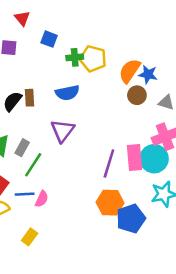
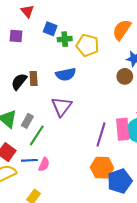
green cross: (75, 57) -> (65, 39), moved
orange semicircle: (130, 71) -> (122, 30), moved

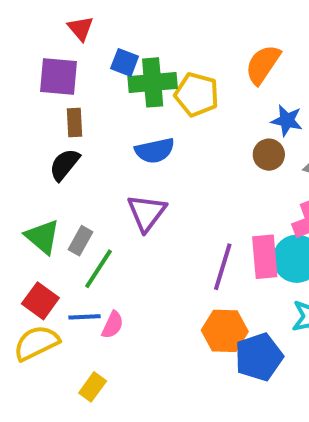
purple square: (16, 36) -> (58, 76), size x1.5
green cross: (65, 39) -> (153, 82), size x1.6
brown rectangle: (34, 78) -> (75, 123), moved

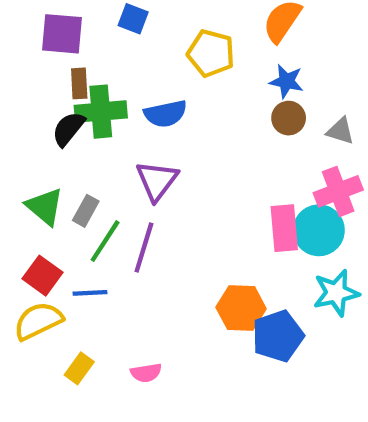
green cross: (153, 82) -> (101, 112), moved
blue star: (287, 121) -> (286, 81), moved
purple line: (223, 267) -> (144, 248), moved
pink semicircle: (113, 325) -> (146, 373), moved, turned 56
yellow rectangle: (93, 387) -> (79, 368), moved

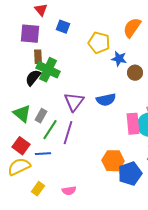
blue star: (286, 81) -> (119, 59), moved
green cross: (101, 112) -> (48, 70), turned 30
blue semicircle: (166, 114) -> (106, 100), moved

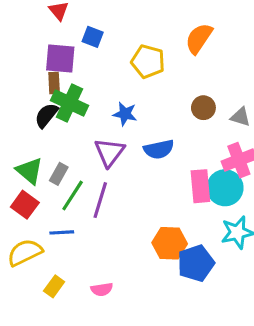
purple square: (30, 34) -> (60, 58), moved
blue star: (119, 59) -> (125, 114), moved
red square: (21, 146) -> (25, 205), moved

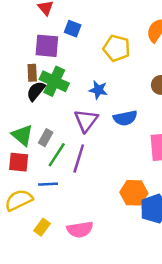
brown rectangle: (54, 83) -> (32, 73), moved
red square: (25, 205) -> (19, 162), turned -30
pink semicircle: (102, 289) -> (80, 229), size x1.5

